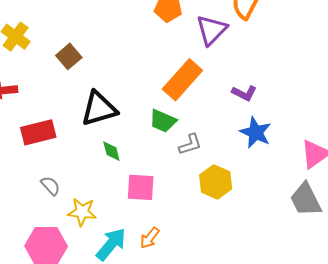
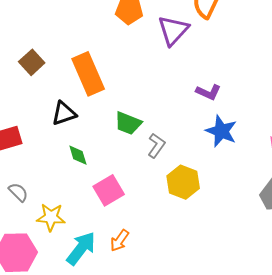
orange rectangle: (182, 80) -> (88, 74), moved, turned -63
black triangle: (99, 109) -> (64, 113), size x0.7
gray L-shape: (190, 144) -> (156, 146), turned -35
pink square: (141, 187) -> (109, 190), turned -32

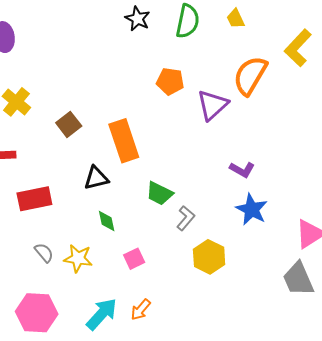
pink square: (109, 190) -> (134, 259), size x0.7
yellow star: (51, 217) -> (78, 258), moved

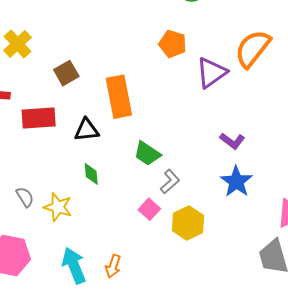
red rectangle: (34, 199) -> (39, 118), moved
pink square: (134, 259) -> (149, 209), moved, turned -30
orange arrow: (141, 310) -> (113, 266), turned -30
cyan arrow: (102, 314) -> (74, 265), turned -72

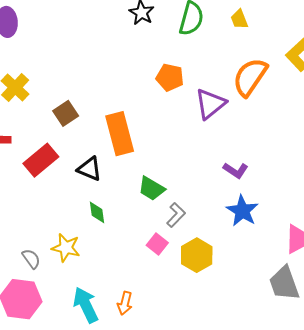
red rectangle: (39, 118) -> (41, 160), turned -32
black triangle: (87, 130) -> (89, 169), turned 32
gray semicircle: (25, 197) -> (31, 259), moved

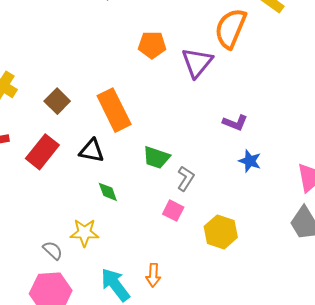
blue star: (242, 211) -> (250, 161), size x0.7
yellow hexagon: (197, 255) -> (221, 232), moved

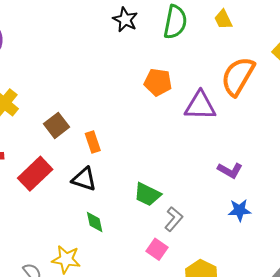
purple triangle: (197, 63) -> (200, 106), turned 44
orange rectangle: (114, 110) -> (93, 142), moved, size x0.5
blue star: (250, 161) -> (240, 210), turned -30

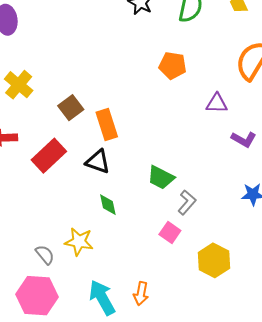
purple triangle: (200, 106) -> (217, 103), moved, size x0.7
orange rectangle: (93, 142) -> (107, 125), size x1.4
purple L-shape: (230, 170) -> (244, 139), moved

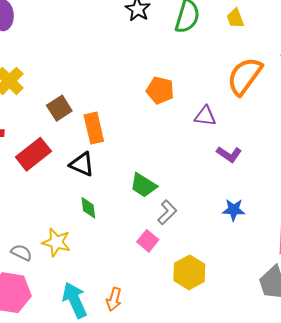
orange pentagon: (173, 65) -> (160, 90), moved
gray semicircle: (45, 255) -> (21, 253), turned -30

